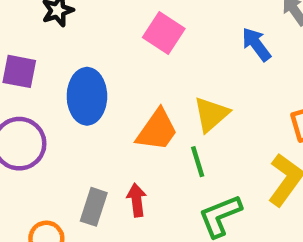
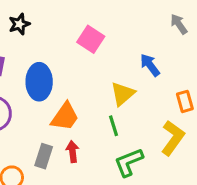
blue arrow: (256, 44) -> (150, 65), moved
orange trapezoid: (157, 130) -> (65, 117), moved

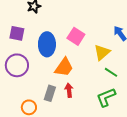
pink square: (91, 39) -> (76, 36), moved
green line: (114, 126) -> (111, 72), moved, turned -40

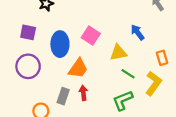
yellow triangle: (102, 52) -> (118, 53), turned 30

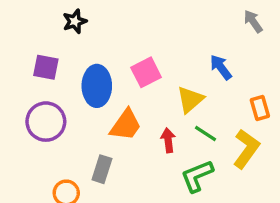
pink square: (91, 36) -> (146, 72), turned 30
yellow triangle: (118, 53) -> (190, 99), turned -30
red arrow: (83, 93) -> (168, 140), moved

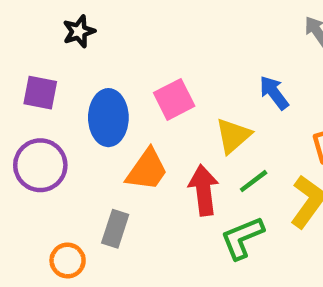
green line: (206, 133) -> (254, 181), turned -70
red arrow: (168, 140) -> (204, 190), size x1.5

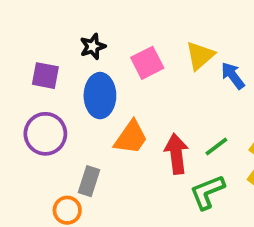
black star: (79, 31) -> (93, 46), moved
pink square: (174, 99) -> (147, 63), moved
yellow triangle: (233, 136) -> (200, 56), moved
gray rectangle: (115, 229) -> (89, 181), moved

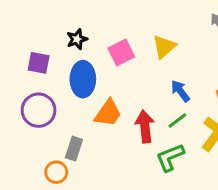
blue arrow: (233, 76) -> (180, 91), moved

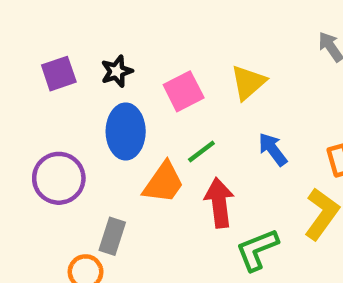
purple square: (39, 63) -> (59, 74), moved, turned -30
green line: (177, 120) -> (201, 152), moved

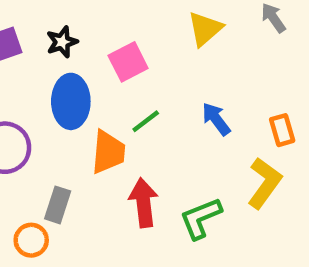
yellow triangle: (248, 82) -> (205, 29), moved
orange trapezoid: (164, 183) -> (108, 152), turned -30
red arrow: (219, 203) -> (143, 203), moved

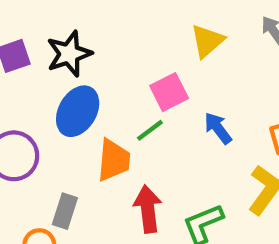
black star: (62, 42) -> (69, 54), size x1.5
pink square: (128, 62) -> (169, 92), moved
blue ellipse: (71, 101) -> (78, 111), turned 30

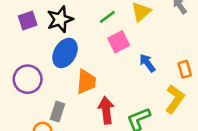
green line: (150, 130) -> (107, 17), moved

